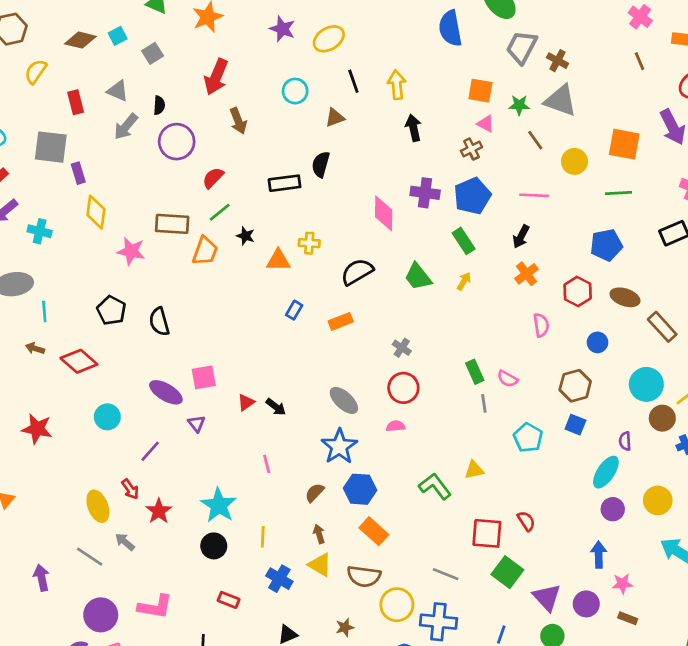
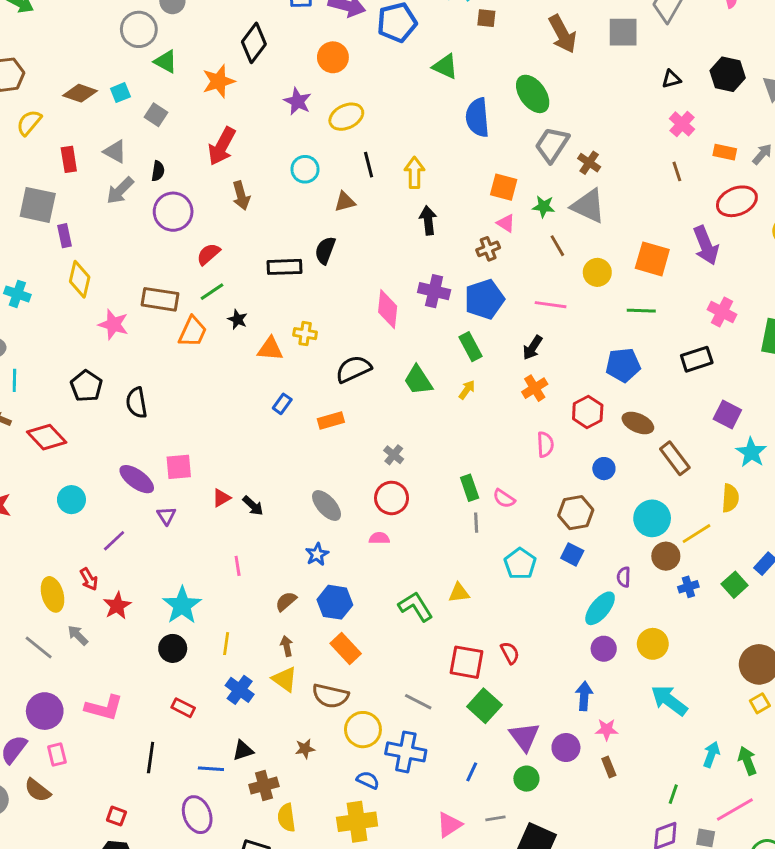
gray square: (153, 53) -> (156, 115), turned -30
blue star: (339, 446) -> (317, 554), size x0.6
brown rectangle: (628, 618) -> (609, 767), turned 42

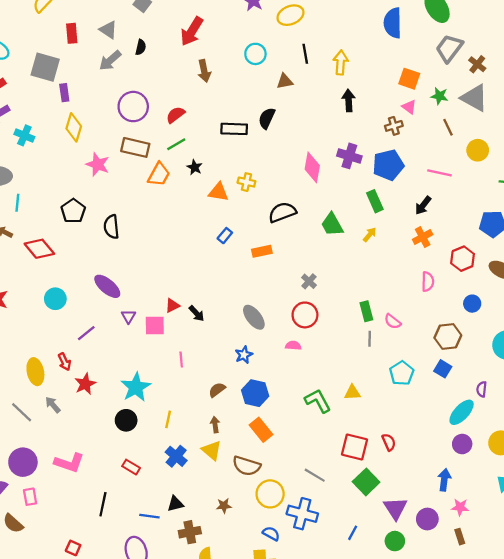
purple circle: (173, 212) -> (133, 107), moved
pink square: (179, 467) -> (155, 326), moved

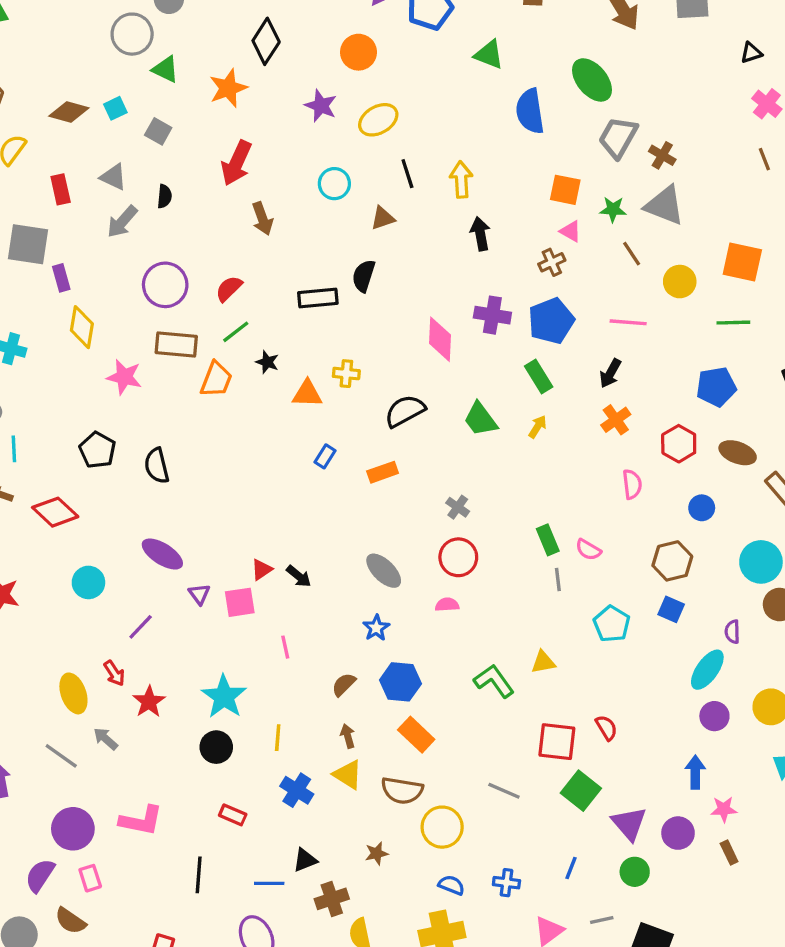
blue cross: (302, 514) -> (506, 883), moved, size x0.6

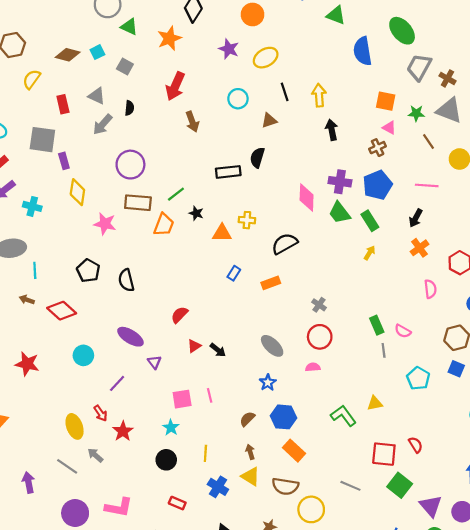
red semicircle: (229, 289) -> (179, 315), moved
green trapezoid: (480, 419) -> (339, 213), moved
pink square: (240, 602) -> (182, 399), moved
cyan star: (224, 697) -> (171, 427), size x0.6

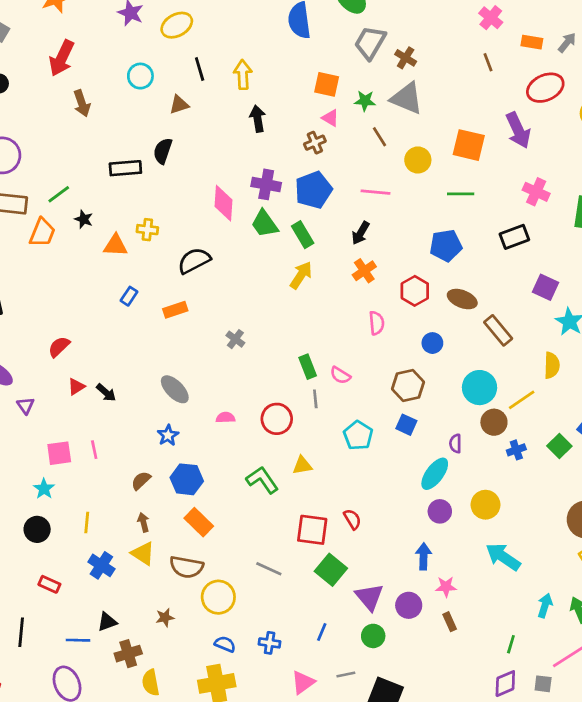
yellow arrow: (370, 253) -> (301, 275), size x1.5
red circle: (320, 337) -> (277, 419), moved

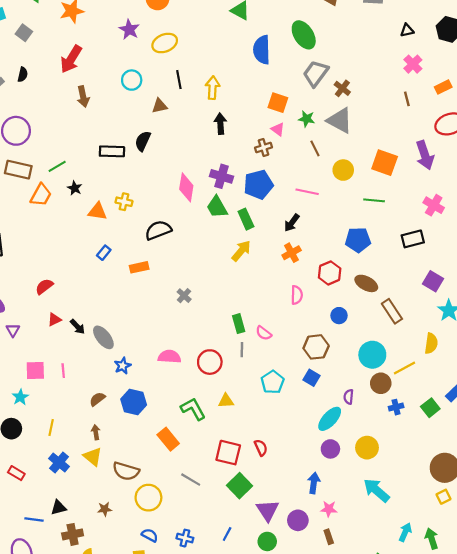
orange rectangle: (532, 42) -> (443, 87), turned -42
gray ellipse: (175, 389) -> (103, 337), moved
pink semicircle: (225, 418) -> (169, 357), size x1.5
orange rectangle: (199, 522) -> (168, 439), moved

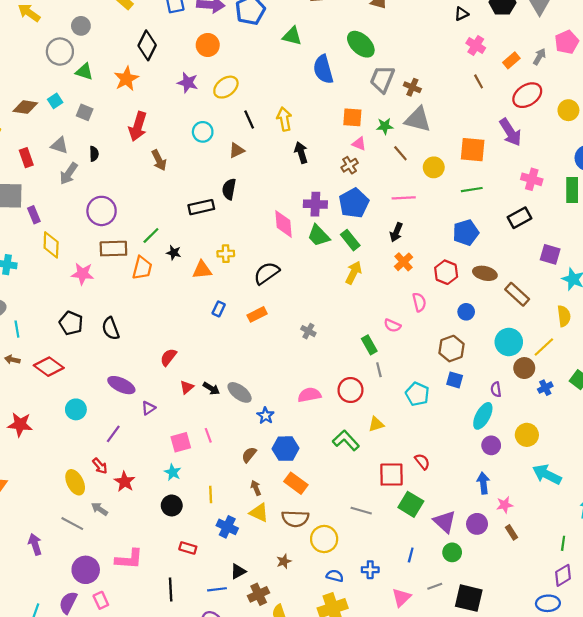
purple triangle: (13, 330) -> (148, 408), turned 40
pink semicircle: (264, 333) -> (392, 326), moved
orange rectangle: (168, 439) -> (296, 483), moved

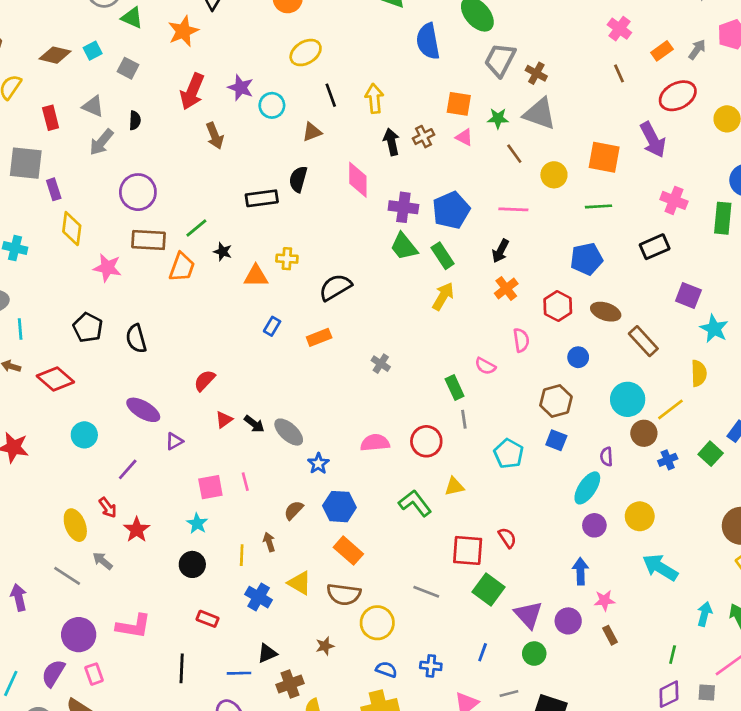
purple star: (188, 83) -> (241, 88), moved
brown cross: (350, 165) -> (423, 137), moved
pink diamond: (283, 224) -> (358, 180), moved
brown arrow: (256, 488) -> (269, 542), moved

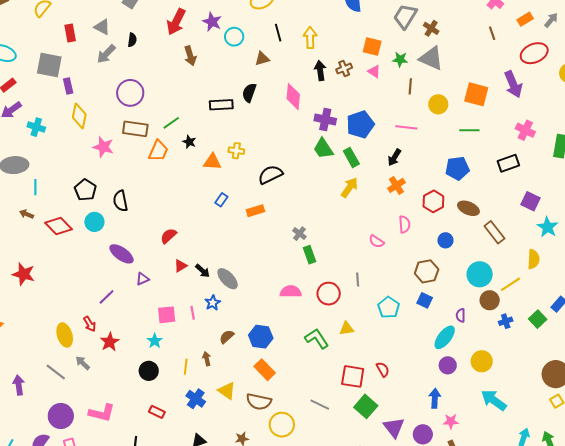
brown line: (514, 154) -> (410, 86), turned 35
green rectangle: (455, 388) -> (310, 255), moved
cyan circle: (84, 435) -> (94, 222), moved
blue star: (318, 464) -> (213, 303), moved

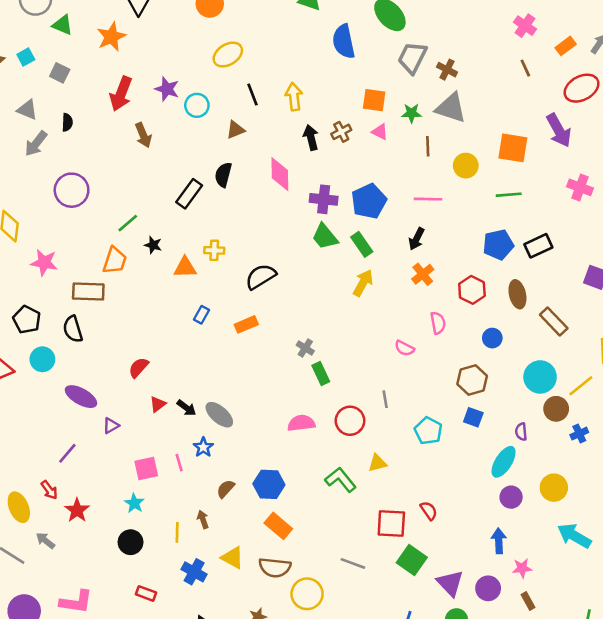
black rectangle: (221, 105) -> (189, 194), turned -45
brown rectangle: (135, 129) -> (88, 291), moved
black rectangle: (508, 163) -> (538, 246), moved
brown ellipse: (468, 208) -> (517, 294), turned 60

